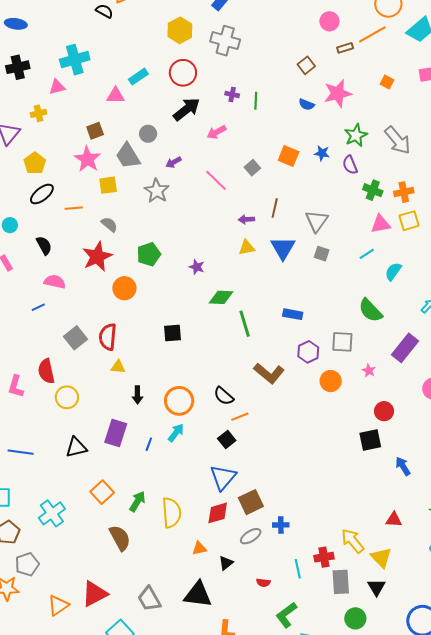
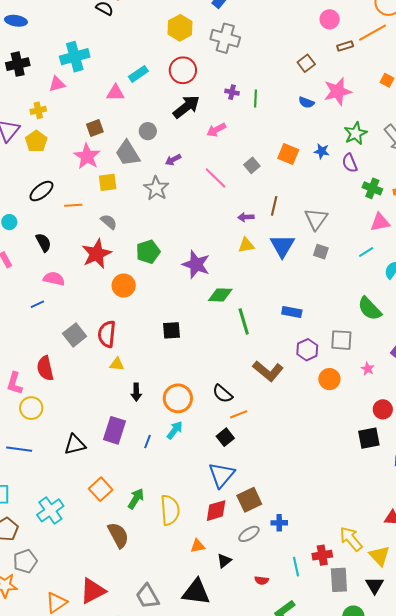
yellow pentagon: (35, 163) -> (36, 141), moved
purple star: (197, 267) -> (196, 264), size x1.8
yellow circle: (67, 397) -> (31, 408), moved

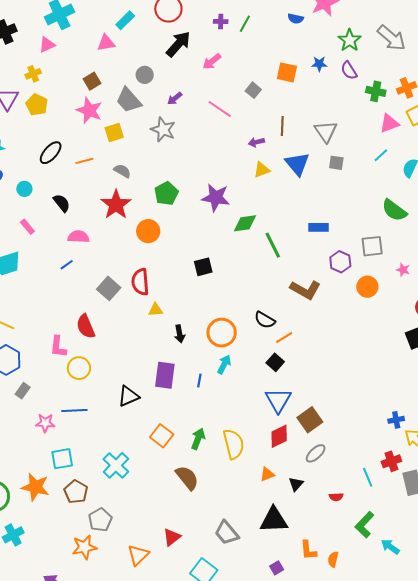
green line: (255, 98) -> (245, 24), turned 36
blue cross: (279, 523) -> (396, 420), moved
red triangle: (93, 591) -> (172, 537), size x0.7

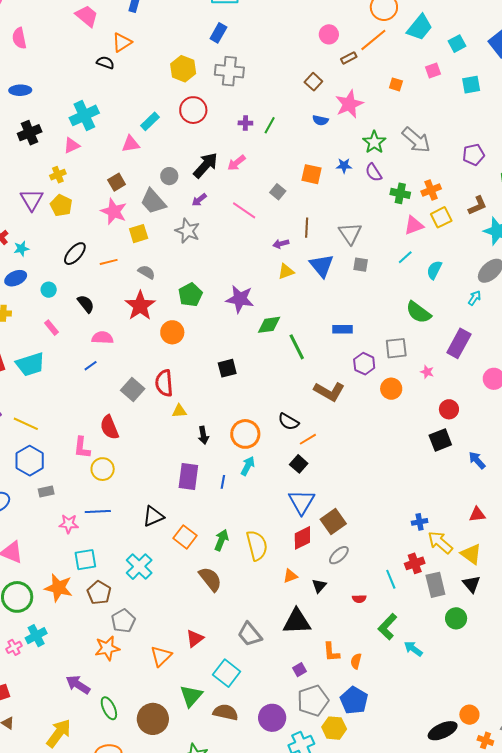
black arrow: (178, 44) -> (206, 165), moved
gray rectangle: (23, 391) -> (46, 491), turned 42
black triangle: (128, 396) -> (153, 516), moved

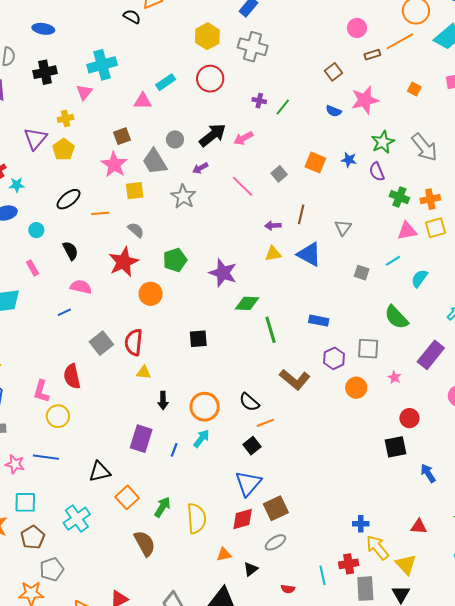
pink triangle: (72, 145) -> (84, 92), turned -36
gray triangle: (350, 233) -> (343, 228), size x0.7
gray square: (361, 265) -> (362, 273), moved
blue triangle: (322, 266) -> (309, 254), turned -32

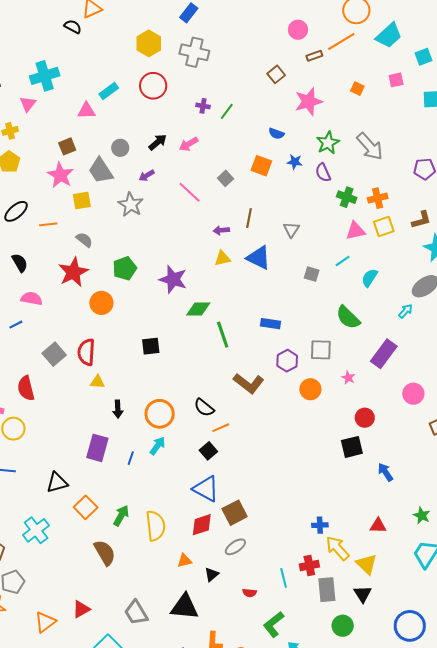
blue semicircle: (334, 111) -> (276, 134), moved
black arrow: (213, 135) -> (158, 142), size x0.7
blue triangle: (248, 483) -> (206, 489), turned -40

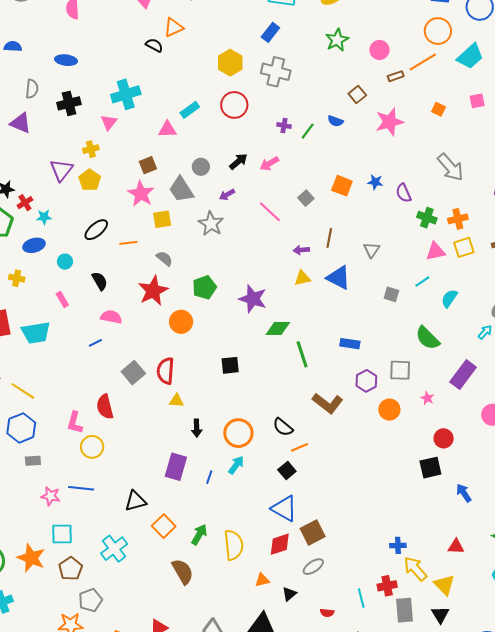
blue semicircle: (276, 134) -> (335, 121), moved
green star: (328, 143) -> (337, 40), moved

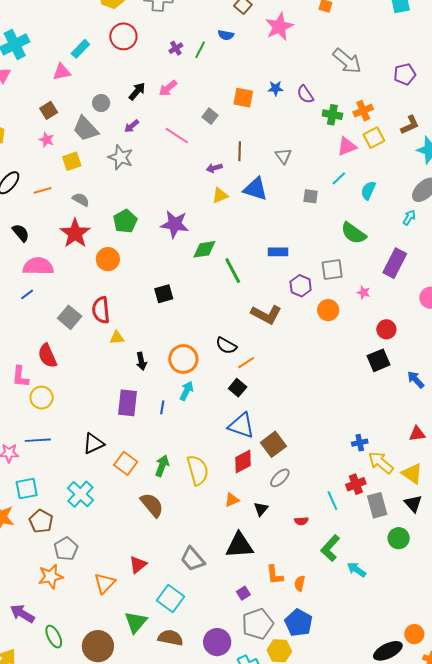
purple cross: (284, 125) -> (176, 48), turned -32
pink star: (141, 194) -> (47, 140), size x0.6
pink semicircle: (111, 317) -> (38, 266), size x1.4

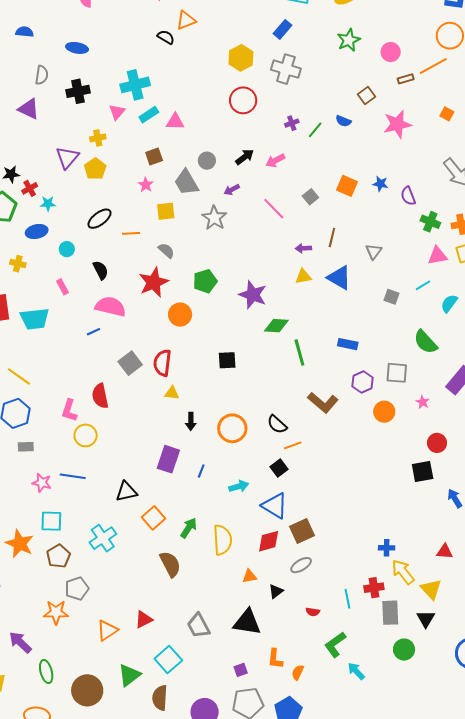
cyan rectangle: (80, 49) -> (149, 115), moved
cyan arrow: (187, 391) -> (239, 486), moved, turned 36
brown semicircle: (170, 638) -> (160, 698), turned -110

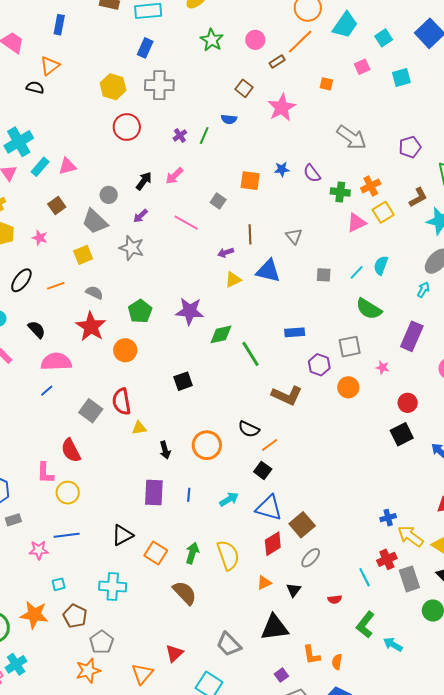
pink star: (146, 185) -> (40, 238), moved
cyan line: (423, 285) -> (357, 272), moved
cyan square: (51, 521) -> (59, 584), size x0.6
cyan cross: (103, 538) -> (113, 586), turned -36

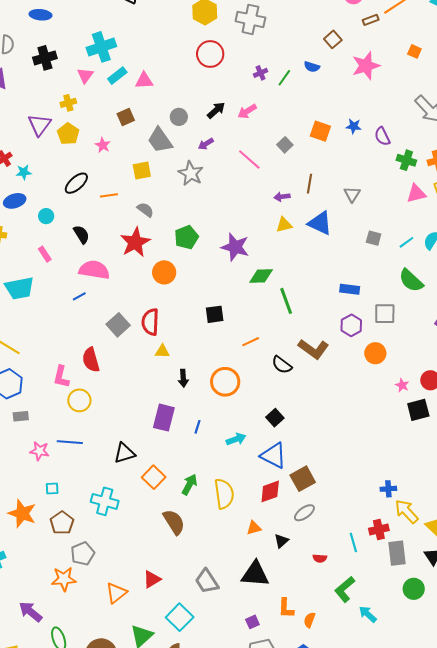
blue rectangle: (295, 332) -> (350, 289), moved
pink star: (382, 367) -> (402, 385), moved
black semicircle: (249, 429) -> (282, 365), moved
orange line: (270, 445) -> (251, 342), moved

